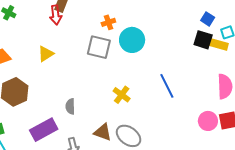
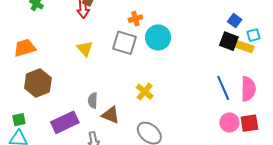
yellow triangle: (46, 54) -> (85, 49), moved, turned -42
blue line: (167, 86) -> (223, 88), moved
brown triangle: (103, 132) -> (111, 115), moved

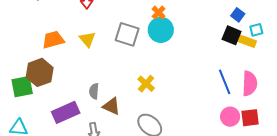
orange cross: (135, 19) -> (159, 13), moved, turned -32
orange trapezoid: (25, 48) -> (53, 40), moved
green square: (19, 120) -> (22, 87), moved, size x1.6

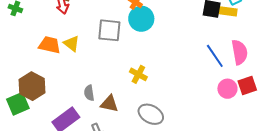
orange trapezoid: (53, 40) -> (50, 45), moved, turned 40

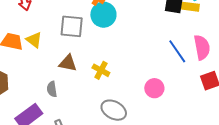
pink circle: (227, 89) -> (154, 88), moved
brown triangle: (109, 104) -> (68, 63), moved

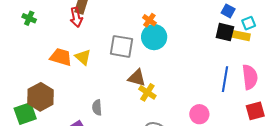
blue line: (177, 51) -> (225, 79), turned 40
brown triangle: (68, 63) -> (137, 78), moved

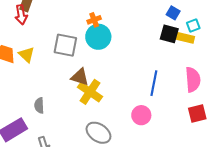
orange cross: (149, 20) -> (94, 20), turned 32
blue line: (225, 79) -> (154, 83), moved
yellow cross: (147, 92) -> (90, 92), size x1.4

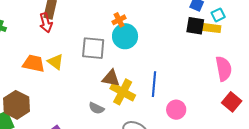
blue line: (154, 83) -> (154, 84), moved
gray semicircle: (39, 105) -> (96, 108), moved, turned -56
red square: (197, 114) -> (232, 102), turned -30

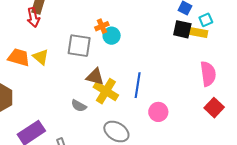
orange cross: (119, 20) -> (102, 26), moved
cyan circle: (125, 36) -> (112, 36), size x0.7

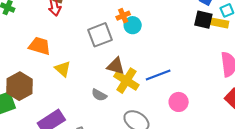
gray square: (79, 46) -> (100, 35), turned -30
yellow triangle: (41, 57) -> (63, 69), moved
blue line: (138, 85) -> (158, 75), turned 60

